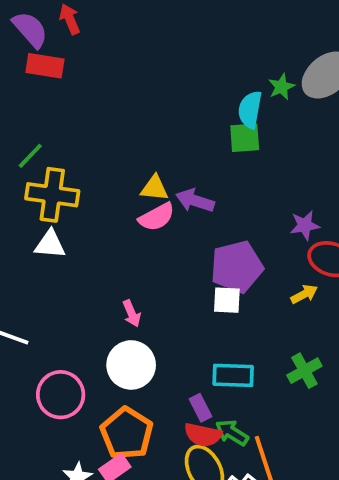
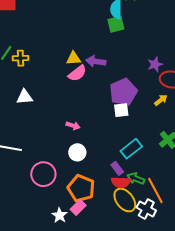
yellow cross: (52, 195) -> (21, 58), moved, size x0.6
pink arrow: (132, 313) -> (73, 126), turned -40
white circle: (131, 365) -> (77, 152), size x0.7
cyan rectangle: (233, 375) -> (131, 149), turned -30

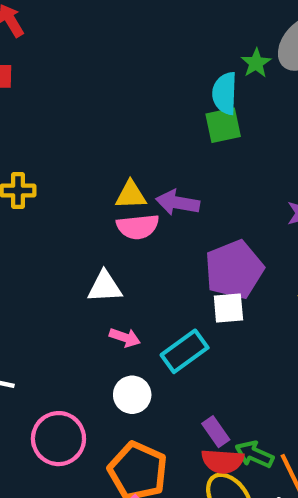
pink semicircle: (77, 73) -> (138, 227), turned 30
white triangle: (24, 97) -> (105, 287), moved
cyan rectangle: (131, 149) -> (185, 351), moved

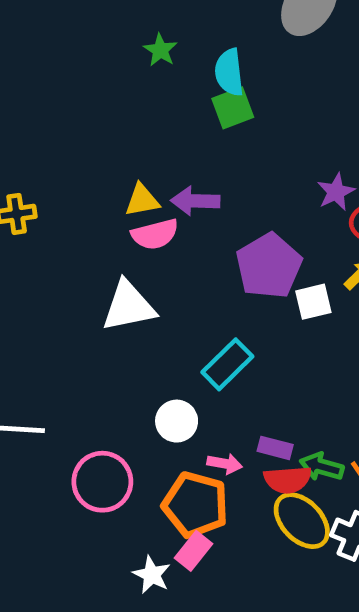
green star: (256, 63) -> (160, 50), moved
white triangle: (105, 287) -> (128, 306), size x1.4
white square: (228, 308) -> (313, 302), moved
pink arrow: (125, 337) -> (225, 464), moved
purple rectangle: (216, 432) -> (275, 448), turned -32

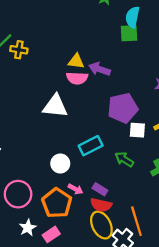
green arrow: (322, 467) -> (124, 159), moved
pink circle: (102, 482) -> (18, 194), moved
pink rectangle: (193, 551) -> (51, 234), moved

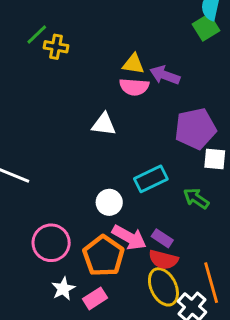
green square: (129, 33) -> (206, 27), turned -30
white triangle: (55, 106) -> (104, 124), size x0.7
pink arrow: (75, 189) -> (129, 237), size x1.6

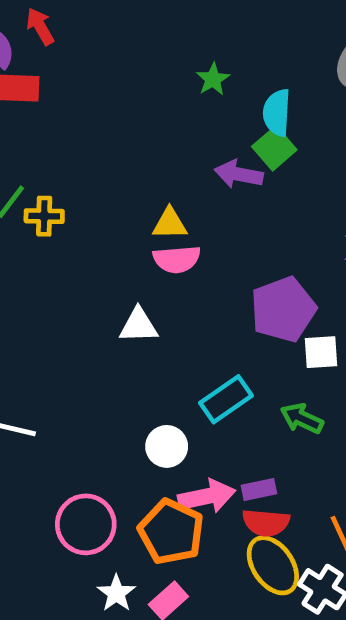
purple arrow: (165, 75) -> (239, 174), moved
pink arrow: (129, 237) -> (207, 496), turned -32
purple rectangle: (162, 238) -> (259, 489), turned -36

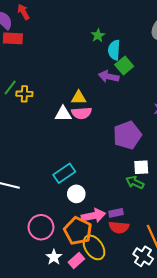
cyan semicircle: (277, 113) -> (114, 50), moved
white triangle: (139, 325) -> (63, 114), moved
white square: (321, 352) -> (141, 167), moved
cyan rectangle: (226, 399) -> (64, 173), moved
yellow ellipse: (273, 565) -> (94, 247), moved

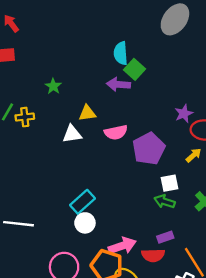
green star: (98, 35) -> (53, 86), moved
pink semicircle: (82, 113) -> (116, 132), moved
white circle: (76, 194) -> (85, 223), moved
purple rectangle: (116, 213) -> (165, 237), moved

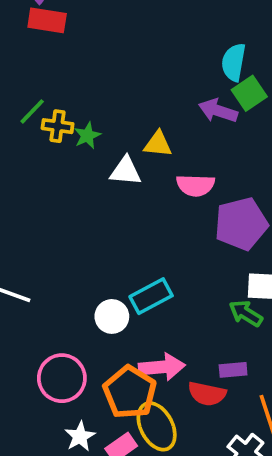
green star: (53, 86) -> (87, 136), moved
cyan rectangle: (82, 202) -> (151, 296), moved

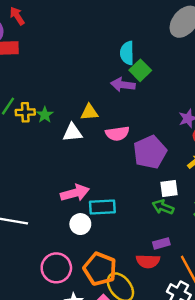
cyan rectangle: (151, 296) -> (102, 207), turned 35
pink arrow: (162, 367) -> (75, 193), moved

